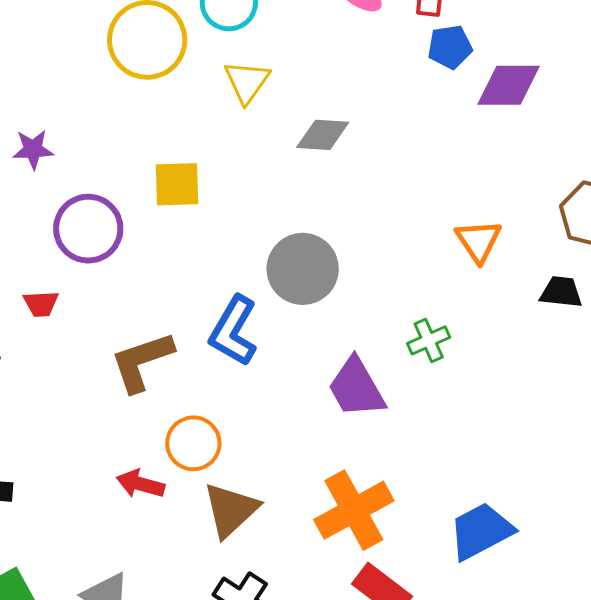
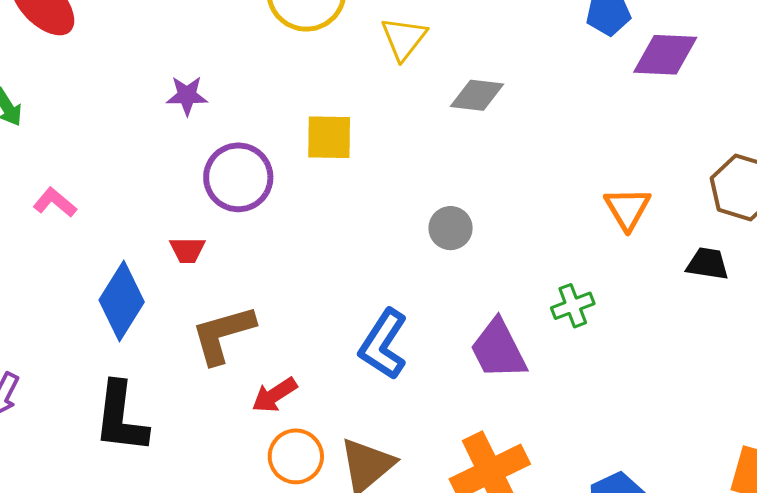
gray circle: (303, 269) -> (451, 228), size x0.6
blue L-shape: (233, 331) -> (383, 344), moved
brown L-shape: (142, 362) -> (223, 334), moved
orange circle: (193, 443) -> (296, 456), moved
red arrow: (140, 484) -> (274, 395), moved, turned -51

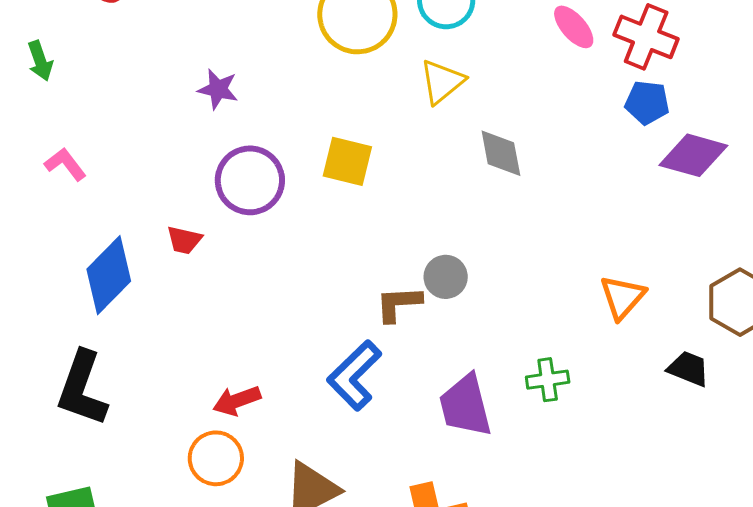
gray diamond: (477, 95) -> (501, 153), turned 60
brown L-shape: (223, 334) -> (399, 304), moved, size x0.7
orange circle: (296, 456) -> (216, 458), moved

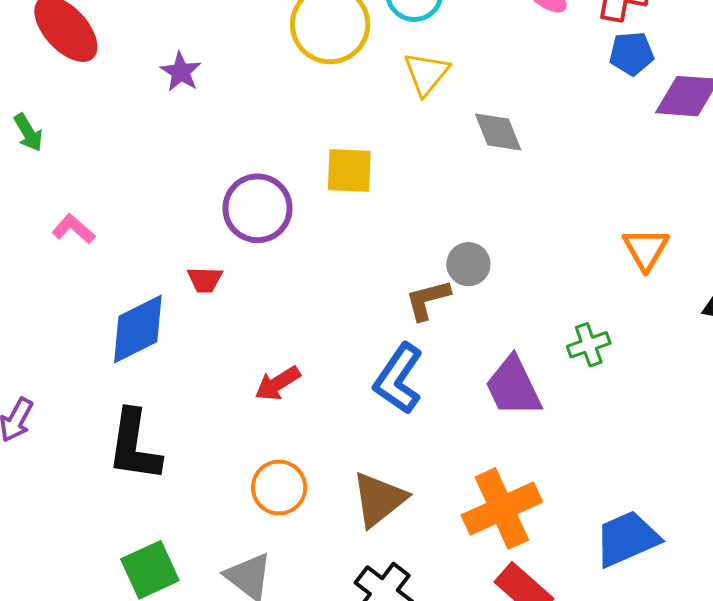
purple star: (218, 89) -> (181, 72), moved, turned 30
blue diamond: (109, 275) -> (138, 329), turned 30
red arrow: (237, 401) -> (278, 383), moved

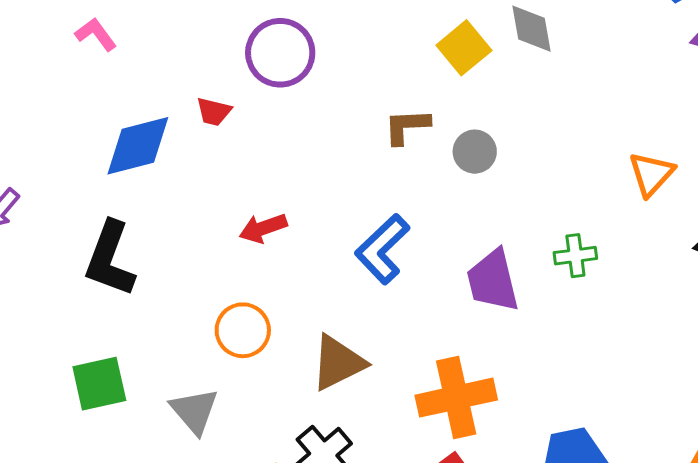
yellow square: (349, 170) -> (464, 48), moved, turned 36
brown L-shape: (428, 300) -> (407, 126), moved

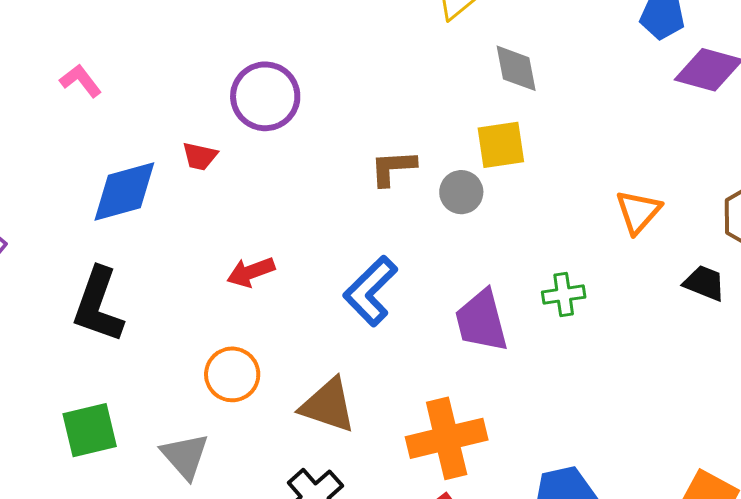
yellow square: (464, 48) -> (501, 145), moved, turned 32
brown triangle: (338, 363) -> (328, 405), turned 46

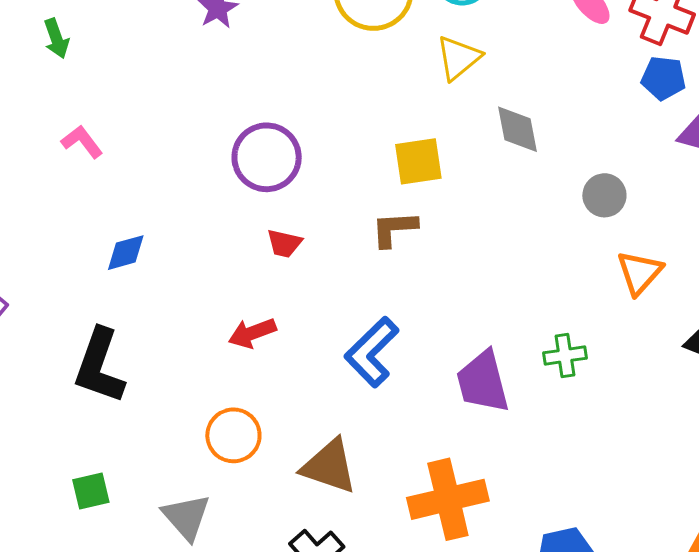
yellow square: (501, 145) -> (418, 161), moved
red trapezoid: (200, 156) -> (284, 243), moved
blue diamond: (124, 192) -> (126, 253), size x0.6
gray circle: (461, 192) -> (604, 195), moved
green square: (90, 430) -> (91, 491), size x0.7

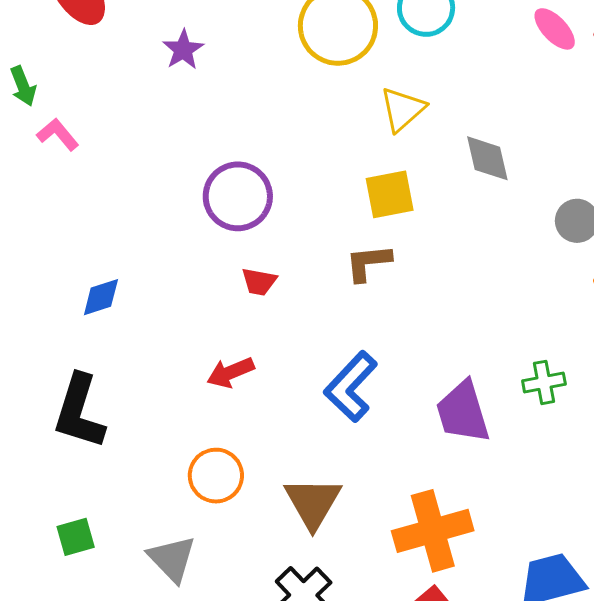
yellow triangle: (458, 58) -> (403, 109), moved
pink L-shape: (82, 142) -> (58, 134), moved
brown triangle: (329, 466) -> (313, 503), turned 44

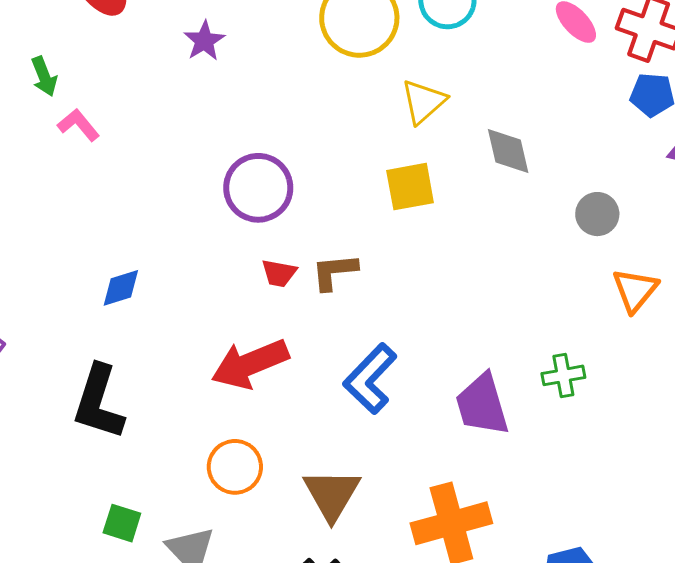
brown L-shape: (368, 263) -> (334, 272), moved
red arrow: (231, 372) -> (250, 364), size x1.6
green square: (76, 537) -> (122, 523), moved, turned 33

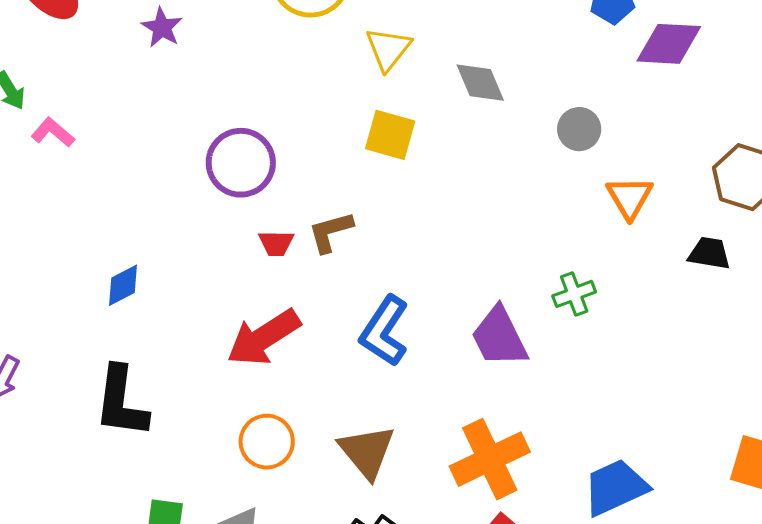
yellow square: (410, 187) -> (390, 135), turned 36

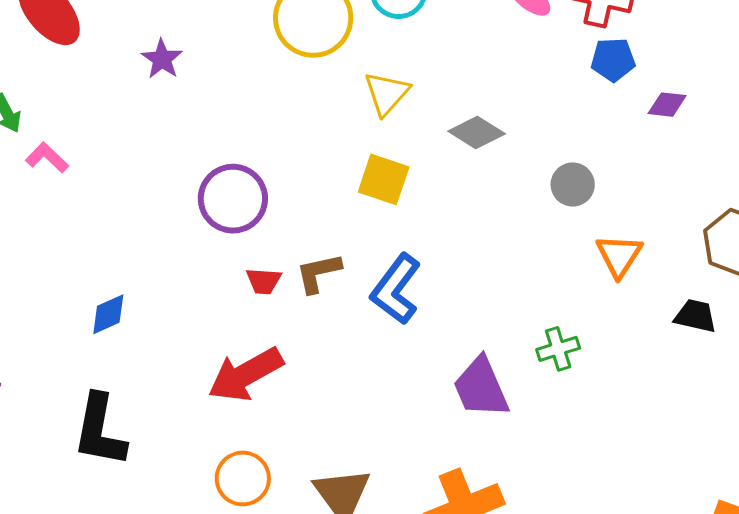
purple diamond: (669, 44) -> (667, 105), size x0.6
gray diamond: (480, 83) -> (477, 133), turned -38
blue L-shape: (384, 331) -> (396, 289), moved

